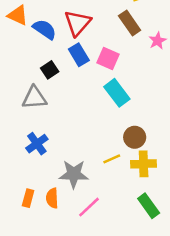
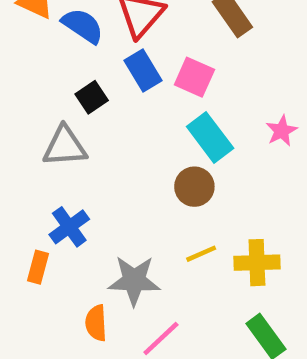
pink star: (158, 41) -> (282, 131), moved
brown circle: (135, 137) -> (194, 187), moved
orange rectangle: (28, 198) -> (38, 267), moved

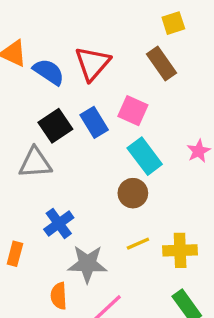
blue rectangle: (143, 70) -> (94, 122), moved
black square: (92, 97) -> (55, 126), size x1.4
blue cross: (69, 227) -> (59, 223), moved

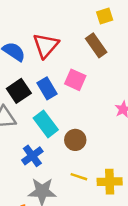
cyan rectangle: (145, 156) -> (46, 124), moved
blue cross: (59, 223) -> (32, 156), moved
yellow line: (138, 244) -> (79, 177), turned 42

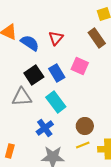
red triangle: (46, 45) -> (56, 38), size x0.7
brown circle: (75, 140) -> (85, 126), moved
yellow line: (79, 177) -> (83, 145), turned -40

